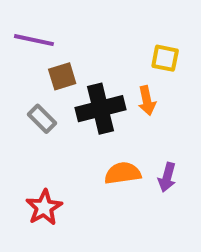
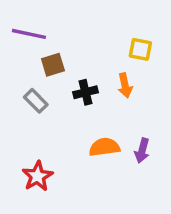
black cross: (100, 109) -> (86, 92), size x0.6

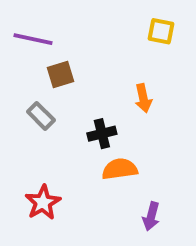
yellow square: (140, 49) -> (161, 31), moved
black cross: (86, 92) -> (102, 134), moved
purple arrow: (142, 151) -> (151, 216), moved

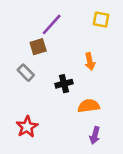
purple line: (33, 39) -> (52, 24), moved, turned -60
orange semicircle: (120, 169) -> (89, 106), moved

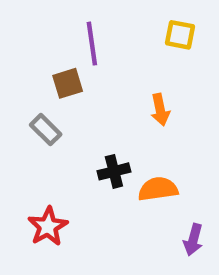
purple line: (52, 24) -> (92, 44), turned -50
black cross: (64, 84) -> (114, 171), moved
purple arrow: (95, 135) -> (193, 240), moved

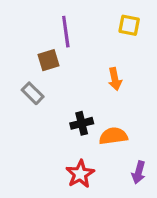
red star: (48, 226) -> (80, 174), moved

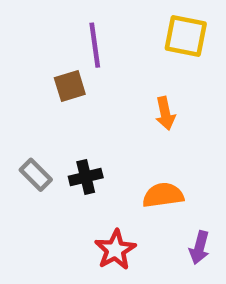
yellow square: (129, 25) -> (186, 36), size x1.4
gray rectangle: (33, 93) -> (36, 175), moved
black cross: (82, 123) -> (86, 177), moved

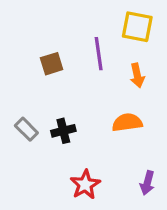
purple line: (95, 45) -> (99, 54), moved
orange arrow: (165, 113) -> (137, 75), moved
orange semicircle: (163, 195) -> (127, 122), moved

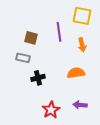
brown square: (52, 64) -> (31, 38), turned 32
gray rectangle: (26, 129) -> (23, 58), moved, turned -32
purple arrow: (147, 183) -> (80, 105), moved, turned 80

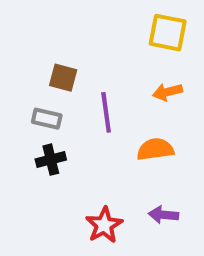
purple line: (59, 32) -> (106, 112), moved
orange arrow: (82, 45) -> (168, 92), turned 88
black cross: (38, 78) -> (51, 160), moved

